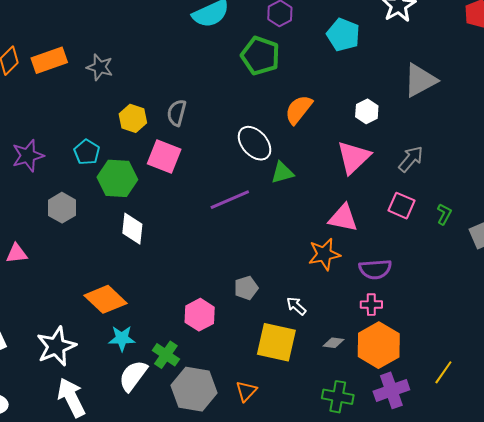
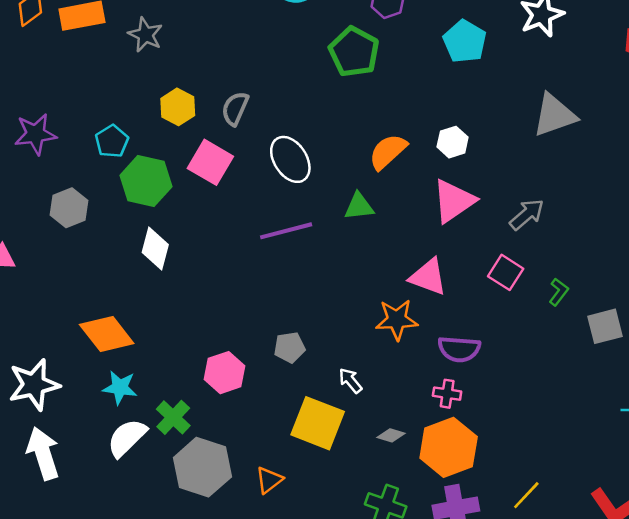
orange semicircle: (299, 109) -> (388, 152), moved
white hexagon: (367, 111) -> (453, 142), moved
white ellipse: (255, 143) -> (290, 159), moved

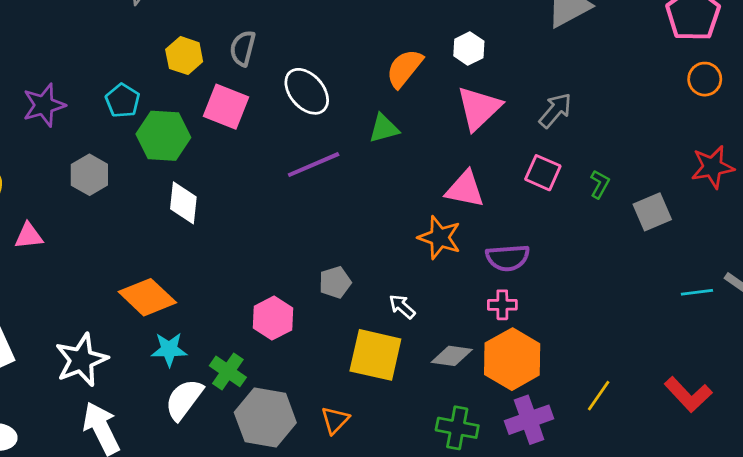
orange star: (397, 320) -> (440, 238), turned 30
gray diamond: (391, 435) -> (452, 356), size x1.4

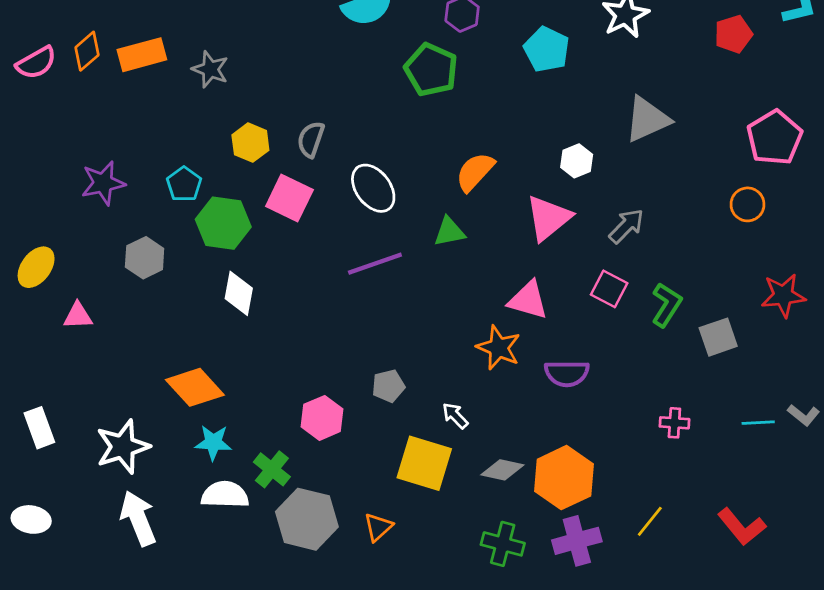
white hexagon: (469, 49) -> (577, 161), moved
orange circle: (705, 79) -> (747, 204), moved
green L-shape: (600, 184) -> (667, 305), size x1.5
pink cross: (502, 305) -> (674, 423), moved
white semicircle: (184, 399) -> (225, 495), turned 51

